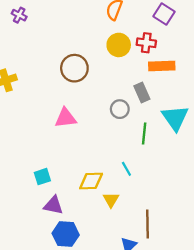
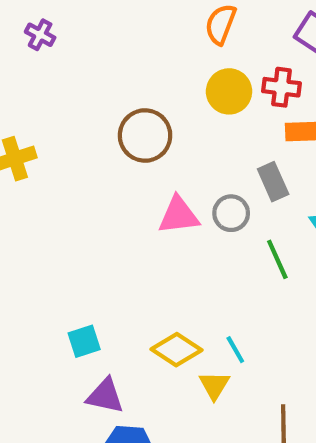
pink triangle: (66, 118) -> (179, 215), moved
green line: (144, 133) -> (277, 259), turned -30
cyan line: (126, 169) -> (235, 350), moved
yellow diamond: (91, 181) -> (177, 350), turned 35

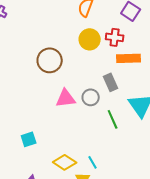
cyan square: (84, 341) -> (29, 139), moved

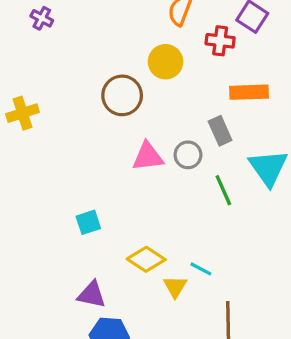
red cross: (115, 37) -> (220, 41), moved
yellow circle: (90, 39) -> (165, 62), moved
cyan line: (93, 162) -> (201, 269), moved, turned -32

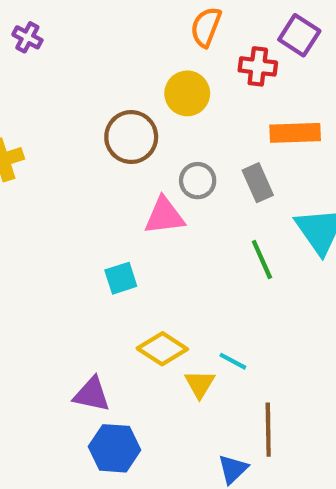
gray circle: (188, 155) -> (198, 181), moved
cyan square: (88, 222) -> (121, 278), moved

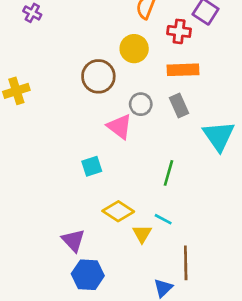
orange rectangle: (295, 133) -> (183, 70), moved
pink triangle: (164, 216) -> (120, 127), turned 44
green line: (262, 259) -> (168, 173), moved, turned 40
purple triangle: (92, 394) -> (73, 240), turned 35

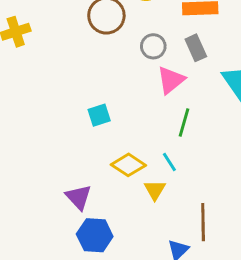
pink triangle: (120, 127) -> (171, 80), moved, turned 44
cyan line: (163, 219) -> (169, 162), moved, turned 30

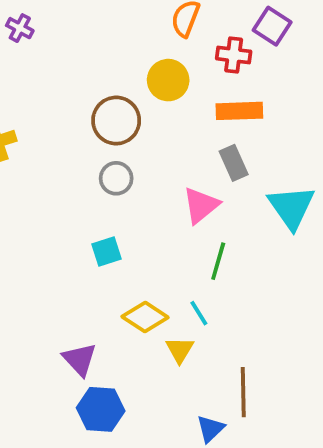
gray circle: (153, 46) -> (116, 178), moved

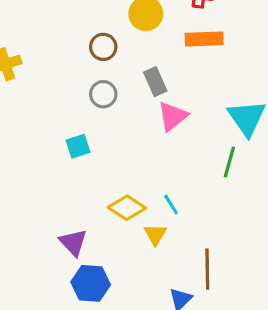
brown circle: (116, 121) -> (103, 47), size x0.7
gray rectangle: (234, 163) -> (155, 82), moved
cyan square: (106, 252) -> (78, 146), moved
green line: (218, 261) -> (229, 162), moved

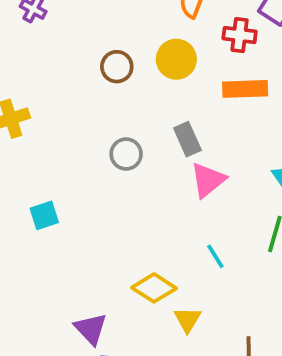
brown circle: (103, 47) -> (117, 67), moved
cyan square: (78, 146) -> (44, 215), moved
cyan line: (171, 205) -> (215, 256), moved

